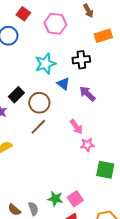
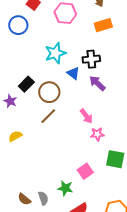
orange rectangle: (103, 36) -> (103, 25), moved
black cross: (81, 60) -> (91, 59), moved
pink square: (75, 199) -> (85, 171), moved

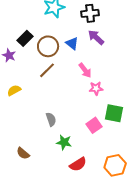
blue triangle: (73, 73) -> (72, 43), moved
pink square: (85, 171) -> (94, 125), moved
gray semicircle: (43, 198) -> (51, 119), moved

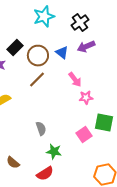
black cross: (90, 13) -> (80, 23), turned -30
purple arrow: (96, 37) -> (86, 47), turned -66
red semicircle: (78, 164) -> (45, 174), moved

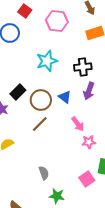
black cross: (80, 23) -> (83, 67), turned 30
purple arrow: (86, 47) -> (89, 91), turned -48

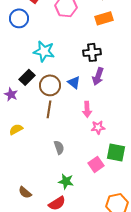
cyan star: (47, 61) -> (44, 51), moved, turned 30
brown line: (40, 124) -> (49, 109), turned -36
pink arrow: (78, 124) -> (87, 109), turned 35
gray semicircle: (44, 173) -> (59, 147), moved

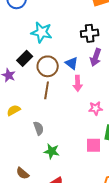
pink arrow: (87, 109) -> (78, 83), moved
gray semicircle: (59, 147) -> (39, 128), moved
pink square: (96, 164) -> (94, 145), turned 35
green star: (66, 181) -> (52, 151), moved

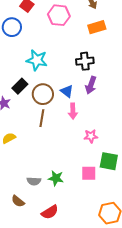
gray semicircle: (39, 128) -> (34, 181), moved, turned 112
green star: (52, 151) -> (56, 178), moved

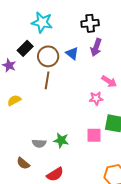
pink arrow: (73, 111) -> (109, 81), moved, turned -56

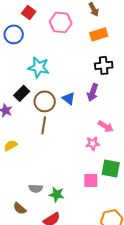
black cross: (90, 23) -> (104, 65), moved
green star: (61, 140) -> (57, 194), moved

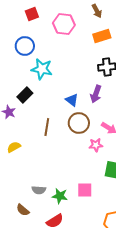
red square: (29, 12) -> (32, 14), turned 32
blue circle: (14, 34) -> (25, 46), moved
brown circle: (45, 101) -> (79, 123), moved
pink square: (91, 180) -> (85, 190), moved

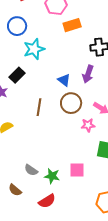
orange rectangle: (102, 36) -> (72, 25), moved
cyan star: (42, 69) -> (34, 49), turned -30
gray semicircle: (39, 190) -> (31, 170), turned 32

